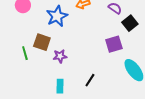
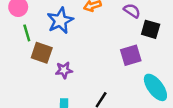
black square: (130, 23) -> (151, 29), turned -35
green line: (25, 53) -> (27, 33), moved

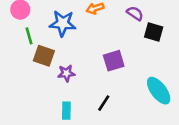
blue star: (60, 21) -> (63, 23), turned 30
purple square: (131, 55) -> (114, 61), moved

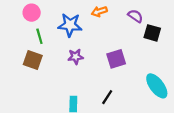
brown square: (44, 56) -> (33, 60), moved
purple star: (66, 73) -> (76, 57), moved

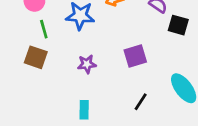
purple star: (76, 57) -> (87, 64), moved
black line: (107, 97) -> (141, 102), moved

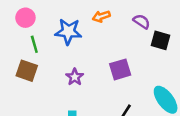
purple star: (87, 64) -> (75, 77), turned -30

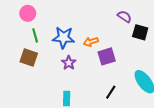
orange arrow: (101, 16) -> (91, 42), moved
blue star: (68, 32) -> (63, 38), moved

